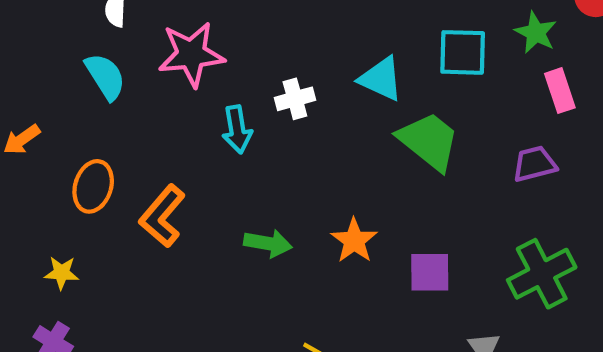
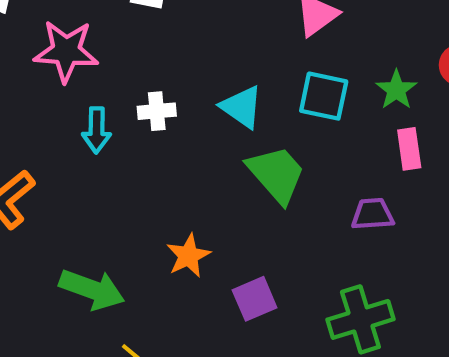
green arrow: (268, 243) -> (92, 289), moved, size x1.4
purple square: (430, 272) -> (255, 299), turned -33

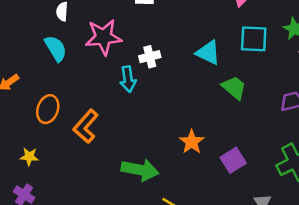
white cross: (157, 111) -> (150, 57), moved
green trapezoid: (276, 174) -> (234, 88), size x0.7

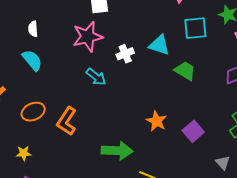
pink star: (103, 37) -> (88, 37), moved
white cross: (150, 57) -> (125, 54), moved
cyan arrow: (128, 79) -> (96, 77), turned -35
orange ellipse: (48, 109) -> (33, 112), turned 55

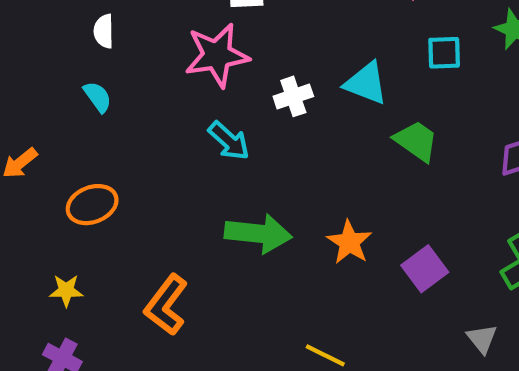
cyan square: (195, 28) -> (444, 53), size x0.7
cyan semicircle: (32, 60) -> (98, 97), size x0.7
orange L-shape: (67, 121) -> (166, 305), moved
green arrow: (117, 151) -> (258, 234), moved

